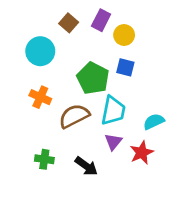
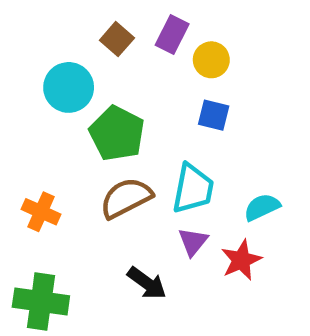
green pentagon: (93, 78) -> (117, 133), moved
orange cross: (40, 97) -> (41, 212), moved
green cross: (44, 159) -> (41, 301), moved, size x1.6

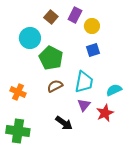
blue square: (214, 115) -> (93, 50), turned -32
brown semicircle: (126, 198) -> (55, 86), size x0.7

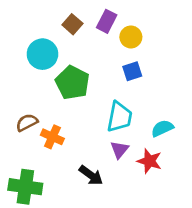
brown semicircle: (55, 86) -> (27, 123), moved
orange cross: (18, 92) -> (52, 137), moved
red star: (105, 113) -> (149, 161), turned -30

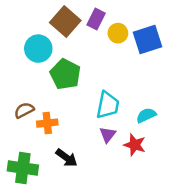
brown square: (72, 24) -> (65, 22), size x1.6
blue square: (132, 71) -> (147, 40), moved, size x1.6
orange cross: (52, 137) -> (47, 123), turned -30
black arrow: (91, 175) -> (67, 158), moved

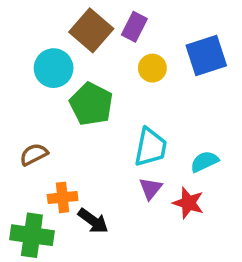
yellow circle: (118, 33) -> (152, 68), moved
orange cross: (47, 123) -> (63, 197), moved

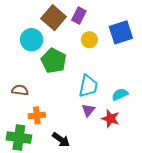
brown semicircle: (34, 154) -> (20, 90), turned 35
black arrow: (93, 221) -> (61, 140), moved

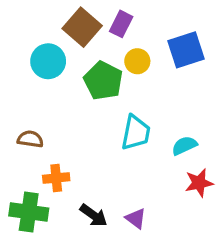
green pentagon: (54, 61) -> (103, 81), moved
purple triangle: (88, 110) -> (136, 219), moved, turned -32
red star: (110, 119) -> (199, 183), moved, turned -30

